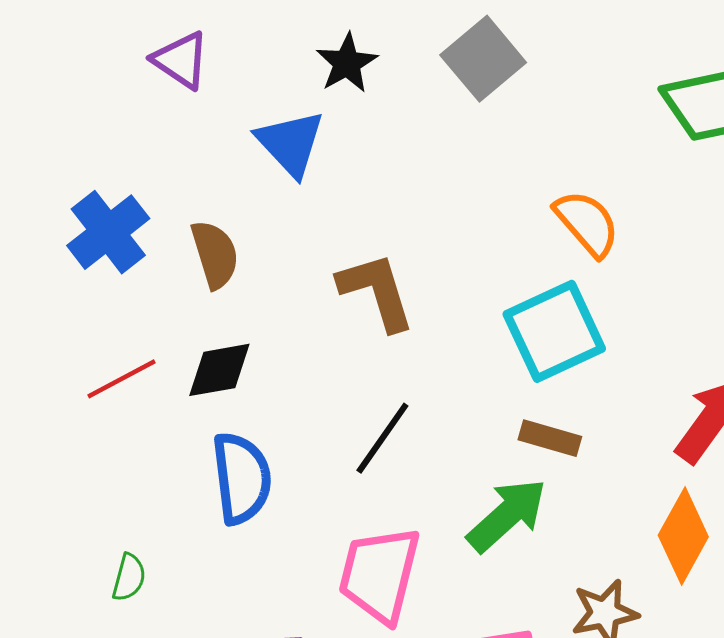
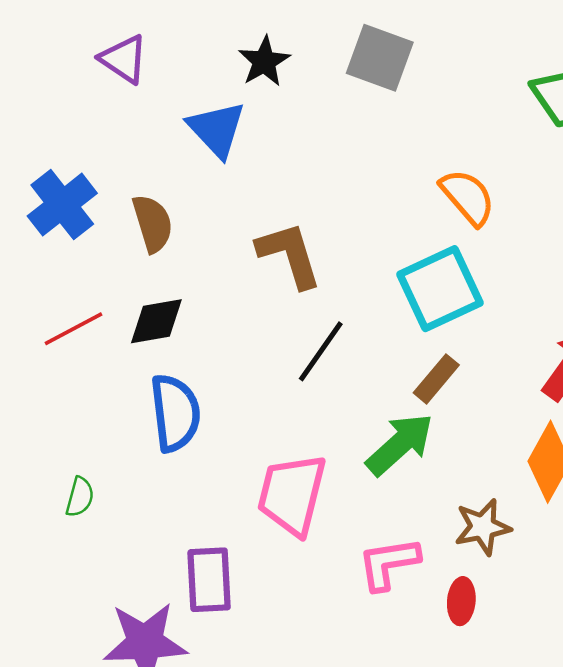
gray square: (483, 59) -> (380, 58), turned -30
black line: (382, 438) -> (321, 351), moved
brown rectangle: (550, 438) -> (436, 379), turned -66

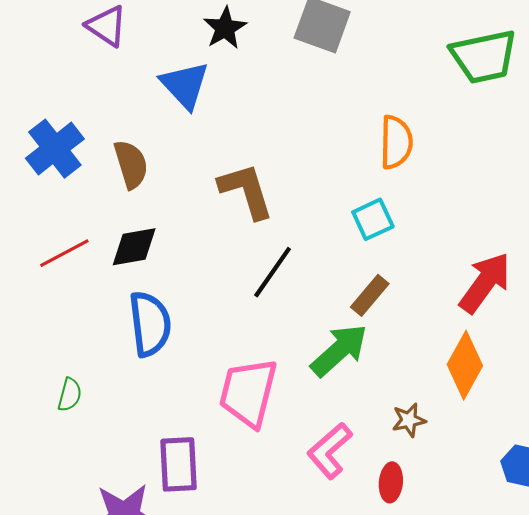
orange semicircle: (468, 197) -> (396, 142), turned 42
cyan square: (440, 289) -> (373, 219), size x0.6
brown star: (483, 527) -> (409, 420), size x0.7
pink L-shape: (389, 563) -> (330, 451), turned -32

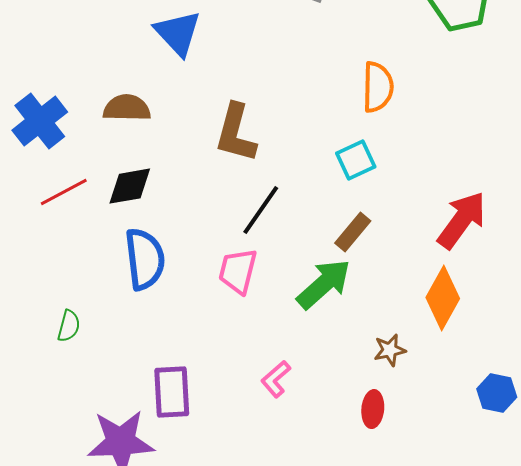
blue cross: (55, 149) -> (40, 121), moved
brown semicircle: (131, 164) -> (127, 108), turned -72
brown L-shape: (246, 191) -> (236, 133), turned -148
pink trapezoid: (248, 393) -> (238, 271), moved, size x0.7
pink L-shape: (330, 451) -> (276, 379), moved, size x0.7

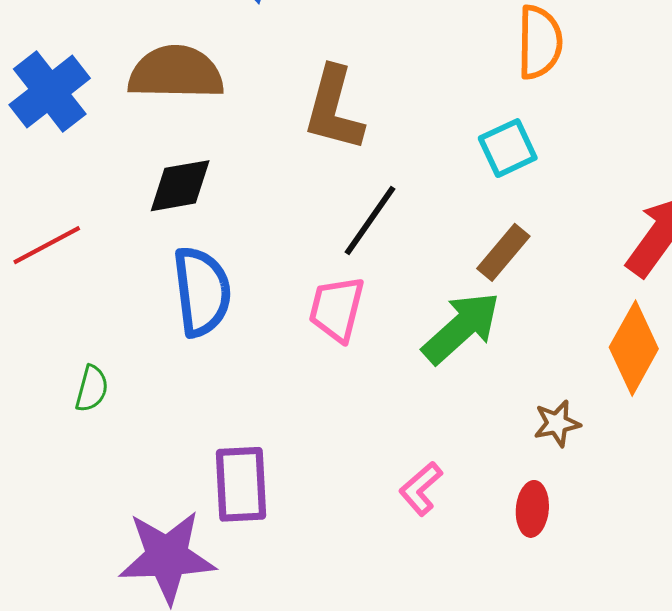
brown semicircle: (127, 108) -> (176, 73), size x1.4
red line: (64, 192) -> (47, 245), moved
pink L-shape: (276, 379) -> (421, 489), moved

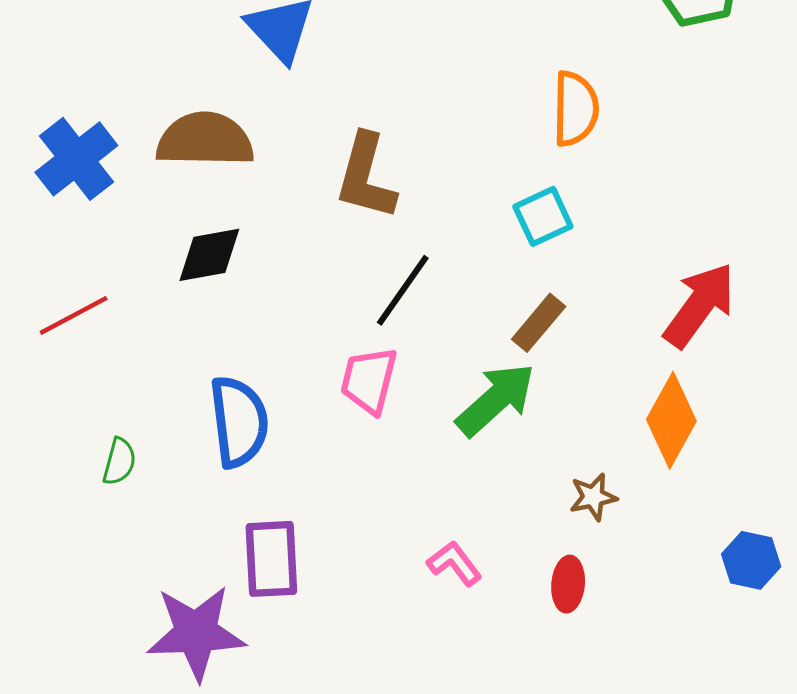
blue semicircle: (202, 292) -> (239, 422), moved
pink L-shape: (421, 489) -> (454, 563), turned 94

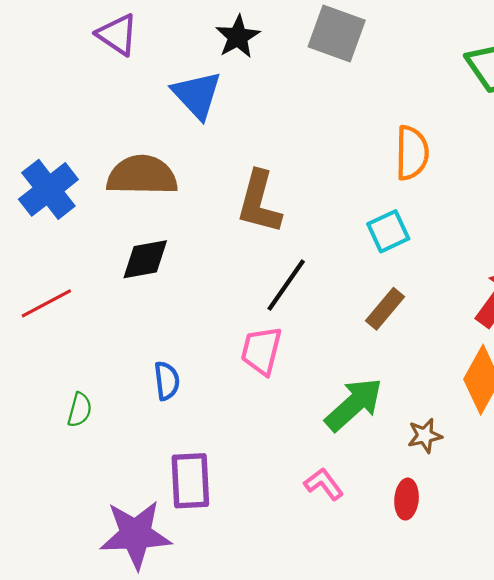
green arrow: (496, 400) -> (354, 404), moved
blue semicircle: (239, 422) -> (167, 381), size x0.6

